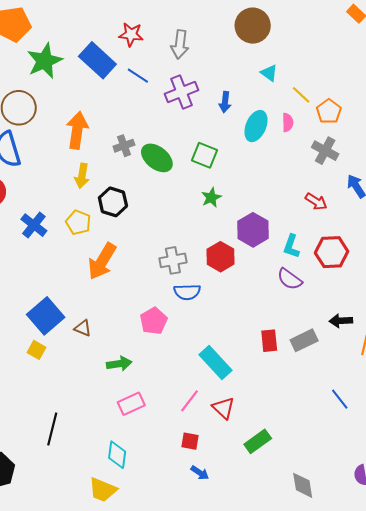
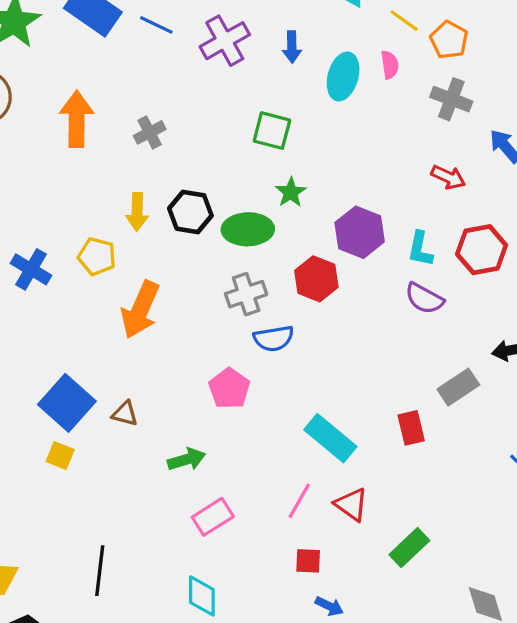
green ellipse: (157, 158) -> (248, 229), moved, turned -32
yellow arrow: (82, 176) -> (137, 212), moved
black hexagon: (113, 202) -> (190, 212), moved
red rectangle: (269, 341) -> (411, 428), moved

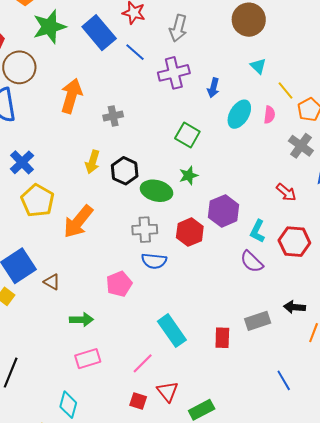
yellow pentagon: (97, 256) -> (37, 201), moved, size x1.4
blue cross: (31, 269) -> (22, 162), moved
red triangle: (351, 504) -> (167, 392), moved

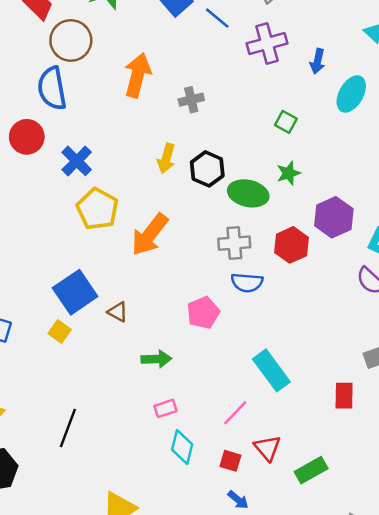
green square: (187, 135) -> (286, 122), size x0.7
red rectangle: (222, 338) -> (344, 396), moved
pink rectangle: (88, 359) -> (166, 408), size x0.7
cyan diamond: (68, 405) -> (182, 447), moved

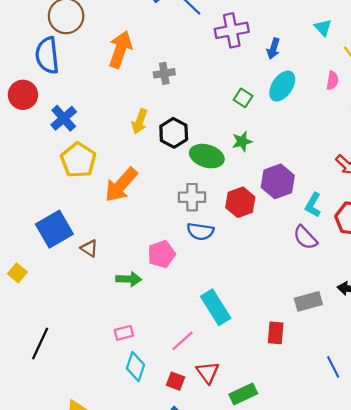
cyan ellipse: (351, 94) -> (282, 86), moved
yellow square: (60, 331) -> (17, 273), moved
green arrow: (156, 359) -> (129, 279), moved

